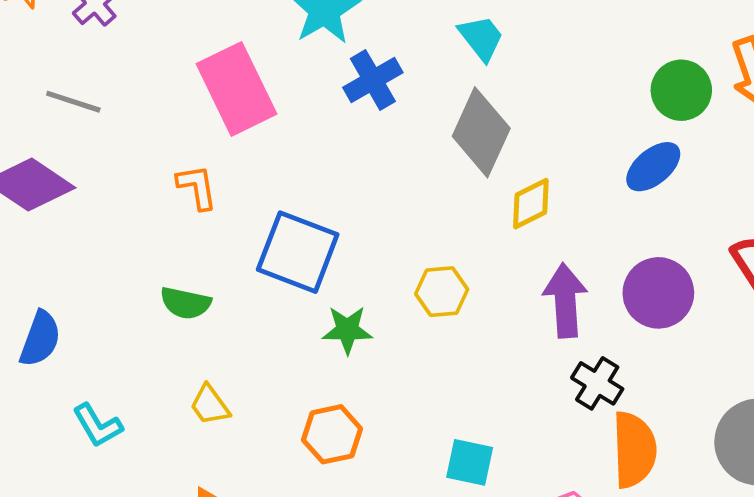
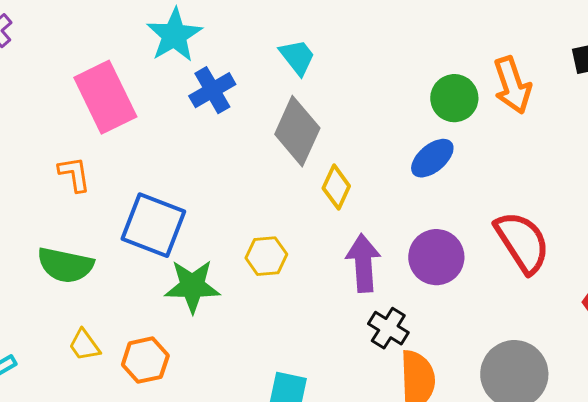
yellow diamond: (531, 204) -> (336, 187), turned -39
green semicircle: (185, 303) -> (65, 265), size x1.4
green star: (347, 330) -> (192, 286), size x1.4
orange hexagon: (332, 434) -> (145, 360), moved

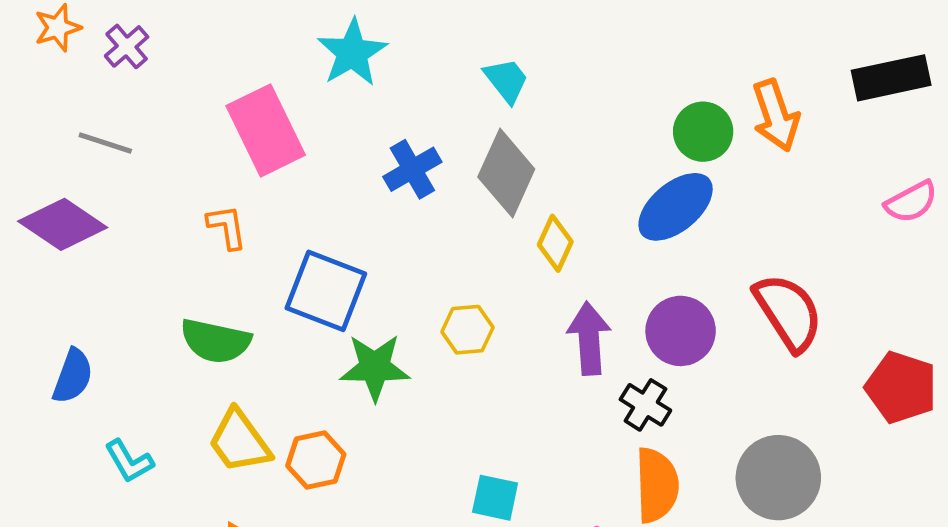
blue cross: (212, 90) -> (412, 169), moved
blue ellipse: (432, 158) -> (676, 207), size x1.4
black cross: (388, 328) -> (645, 405), moved
yellow trapezoid: (84, 345) -> (239, 441), size x1.6

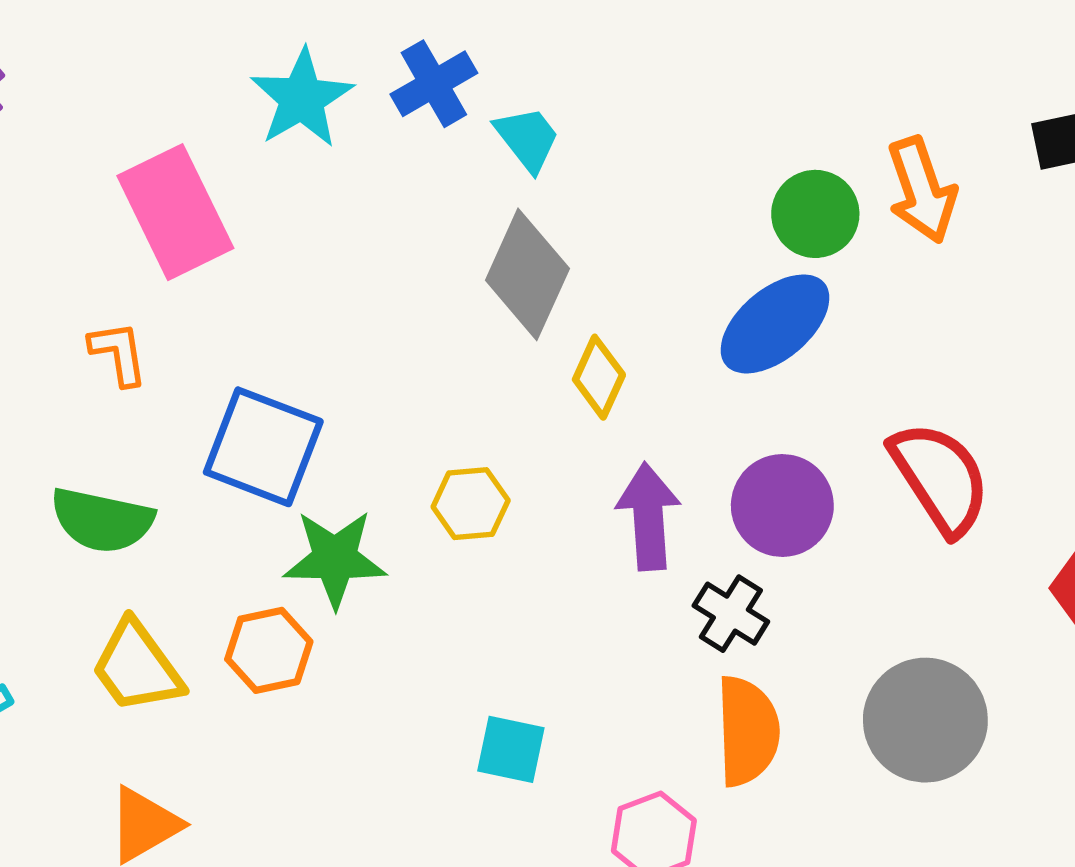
blue cross: (412, 169) -> (434, 84), moved
orange hexagon: (316, 460) -> (269, 650), moved

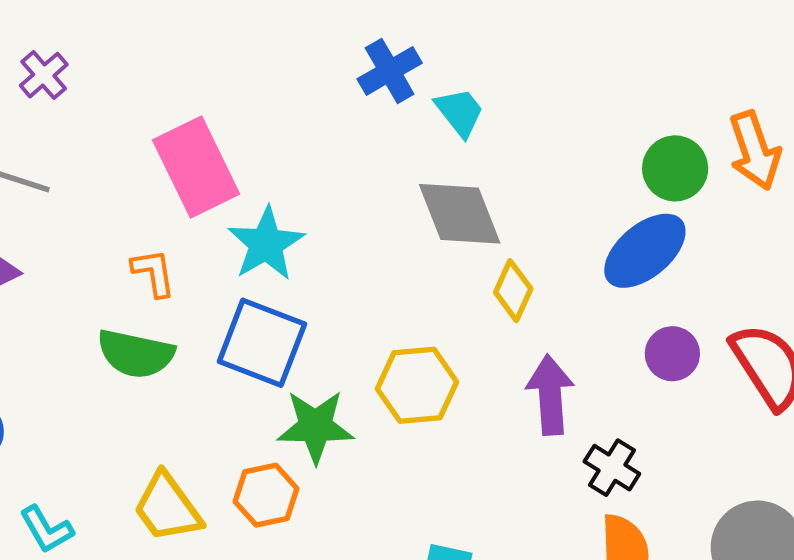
cyan star: (302, 98) -> (266, 244), moved
gray diamond: (527, 274) -> (460, 214), turned -46
yellow hexagon: (471, 504) -> (417, 385), size x1.4
purple circle: (782, 505) -> (672, 354), moved, size x0.7
green semicircle: (102, 520) -> (136, 354), moved

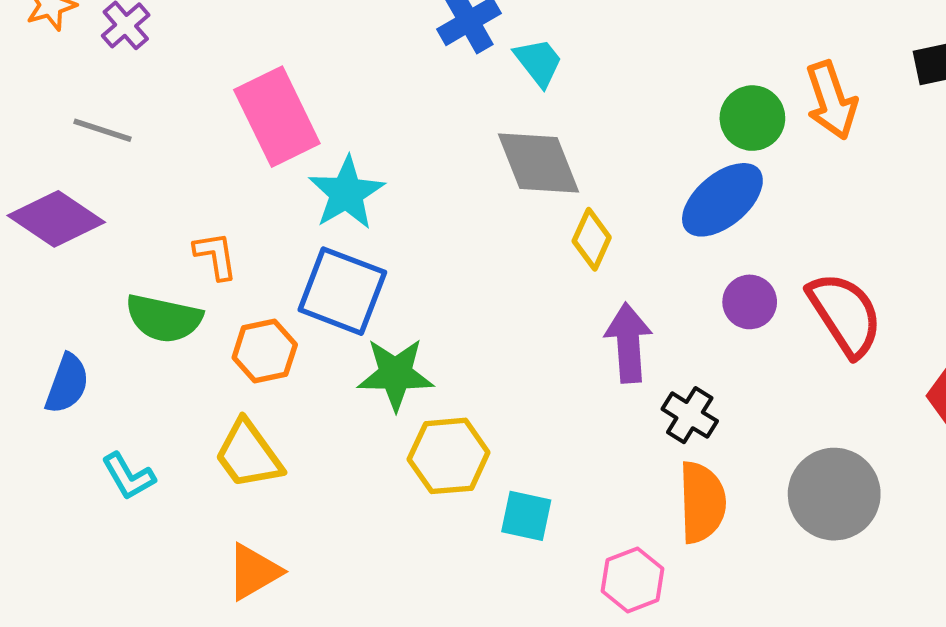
orange L-shape: (154, 273) -> (216, 256), moved
green semicircle: (136, 354) -> (164, 318), moved
yellow hexagon: (417, 385) -> (449, 456), moved
orange hexagon: (266, 495) -> (265, 351), moved

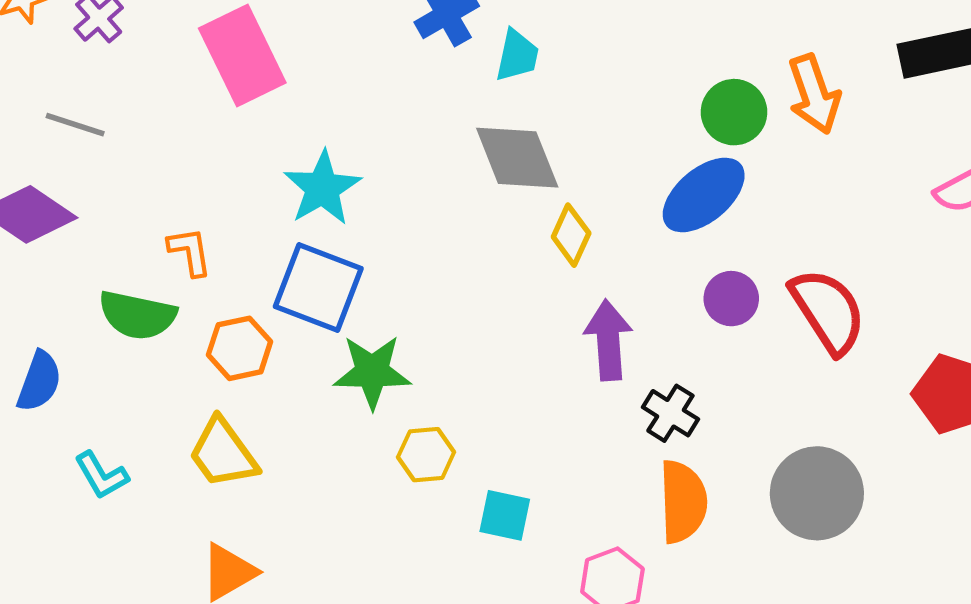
cyan trapezoid: (539, 62) -> (517, 55), turned 50
pink rectangle: (277, 117) -> (242, 55), moved
yellow hexagon: (449, 456) -> (426, 455), size x0.7

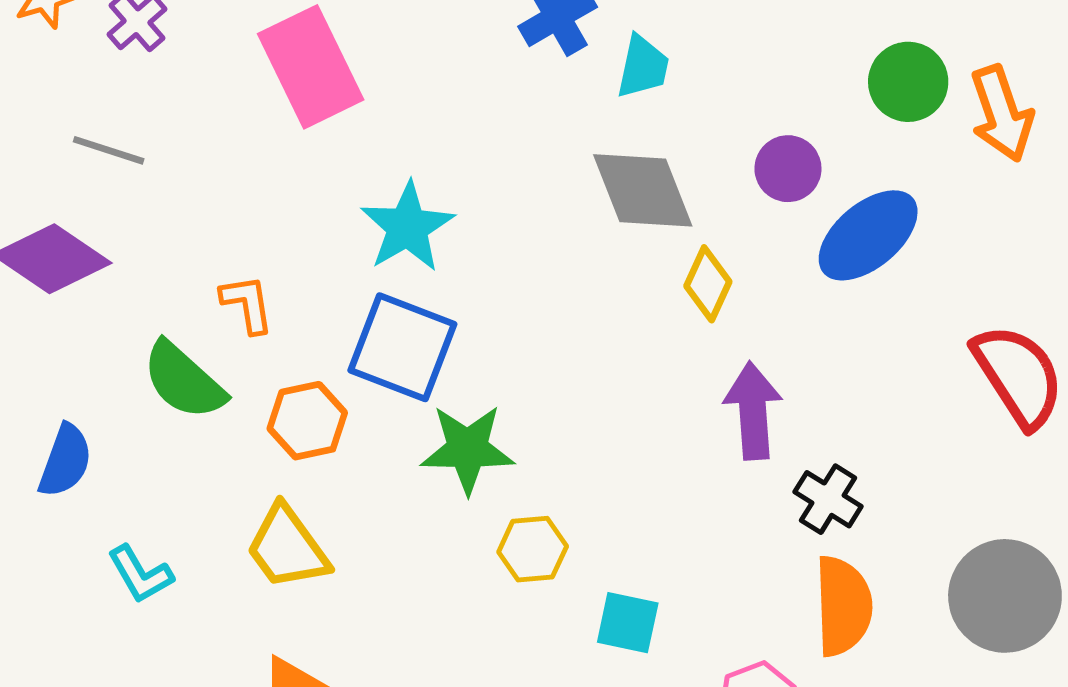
green circle: (734, 112) -> (908, 82), moved
purple circle: (731, 299) -> (788, 169), moved
green semicircle: (137, 315) -> (184, 381), turned 30

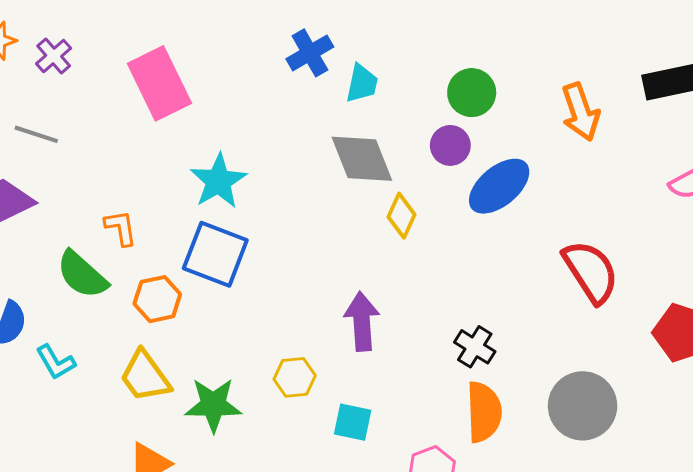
green circle: (908, 82) -> (472, 93), moved
purple arrow: (753, 411) -> (362, 321), moved
green star: (467, 449) -> (213, 405), moved
cyan L-shape: (140, 574) -> (56, 362), moved

